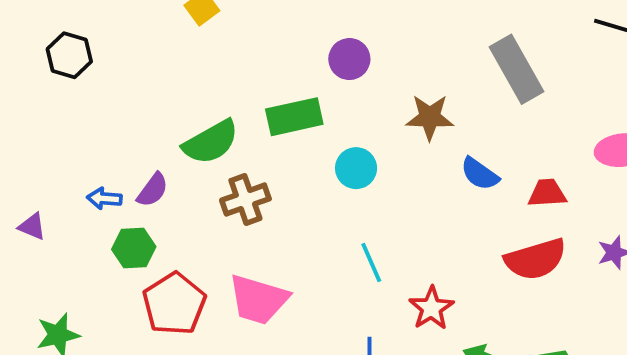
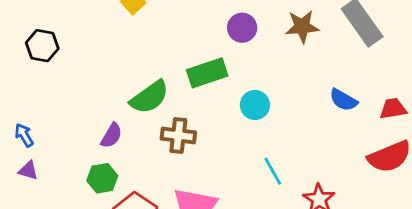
brown star: (430, 117) -> (302, 27), moved
blue arrow: (104, 198) -> (24, 135), moved, turned 60
brown cross: (245, 199) -> (178, 136), turned 32

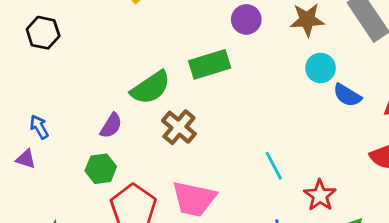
cyan circle: (255, 105) -> (320, 68), moved
blue arrow: (24, 135) -> (39, 127), moved
brown cross: (178, 136) -> (179, 127), turned 32

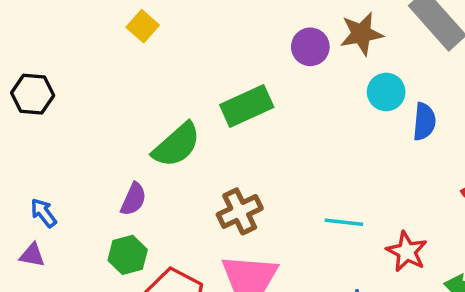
purple circle: (246, 19) -> (310, 47), moved
blue semicircle: (347, 95) -> (424, 122), turned -108
brown cross: (179, 127) -> (240, 211), moved, turned 32
cyan line: (274, 166) -> (344, 222), turned -48

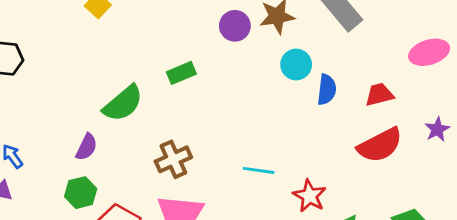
green rectangle: (247, 106) -> (181, 73), size x0.7

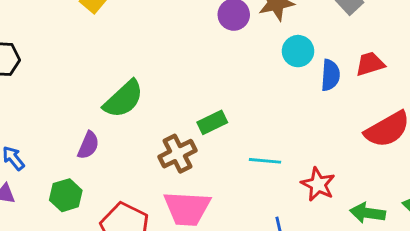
green rectangle: (181, 73) -> (212, 122), moved
red trapezoid: (379, 95) -> (370, 64), moved
green hexagon: (81, 193) -> (66, 195), moved

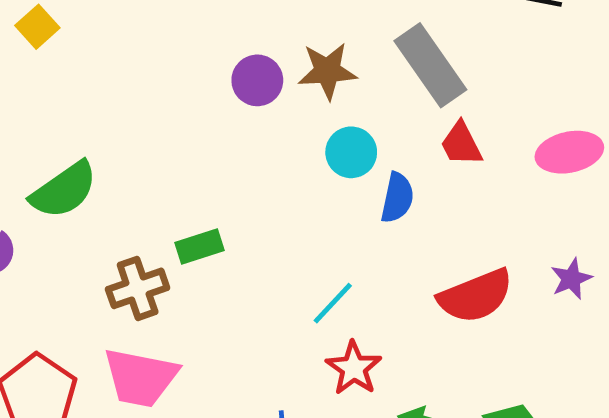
red trapezoid: (370, 64) -> (461, 144), moved, turned -108
cyan line: (265, 161) -> (333, 303), moved, turned -60

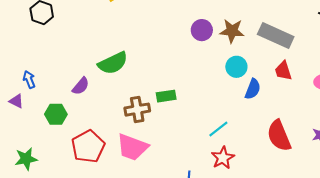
gray rectangle: (430, 65) -> (276, 36), turned -40
red semicircle: (476, 296) -> (279, 136), turned 80

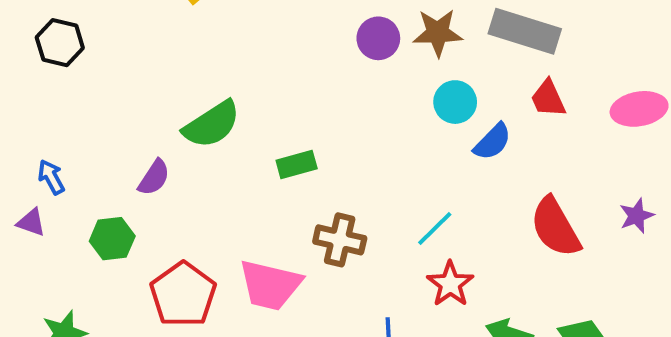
blue semicircle: (253, 89) -> (493, 142), turned 30
green rectangle: (166, 96) -> (297, 164), moved
brown cross: (137, 110) -> (340, 240), moved, turned 30

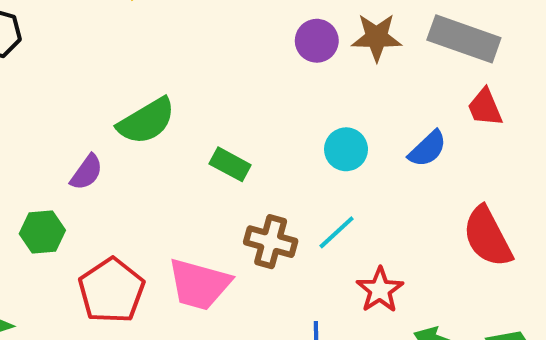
cyan circle: (455, 102) -> (346, 149), moved
green rectangle: (297, 164) -> (230, 164), turned 42
cyan line: (435, 229) -> (337, 232), moved

